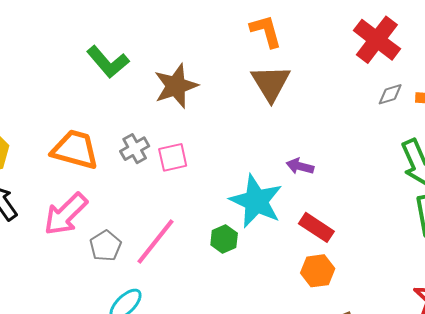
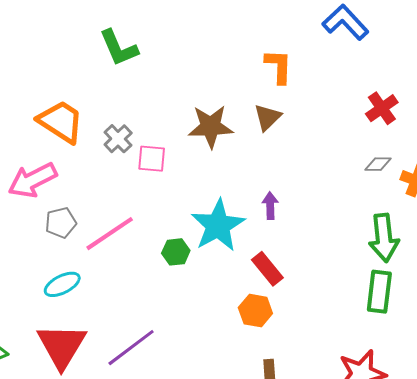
red cross: (377, 40) -> (382, 108), size x0.7
brown triangle: (271, 83) -> (267, 117), size x0.7
brown star: (176, 86) -> (211, 127), moved
gray cross: (135, 149) -> (118, 139), turned -32
purple arrow: (300, 166) -> (270, 206), turned 56

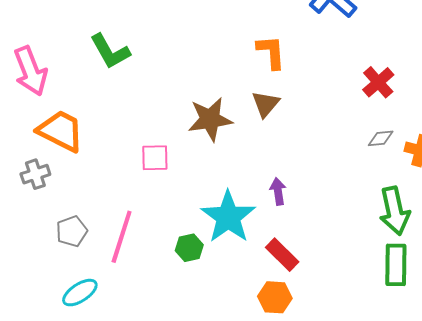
gray cross: (118, 139) -> (35, 174), moved, turned 32
pink arrow: (32, 180) -> (30, 71), moved, turned -78
pink line: (110, 234) -> (122, 237), turned -32

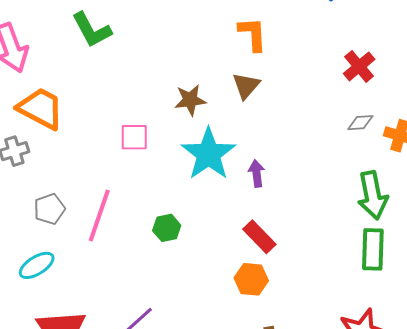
brown star: (210, 119) -> (190, 100), size x0.7
cyan star: (228, 217) -> (208, 154), moved
cyan ellipse: (80, 293) -> (37, 265), moved

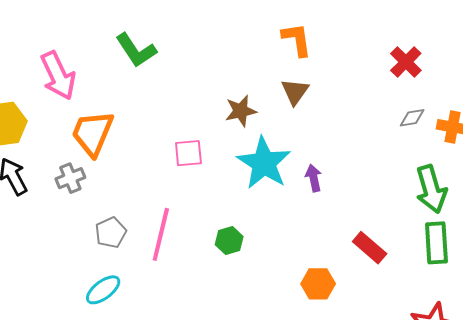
orange trapezoid: (41, 108) -> (93, 133), turned -90
red rectangle: (259, 237) -> (370, 248), moved

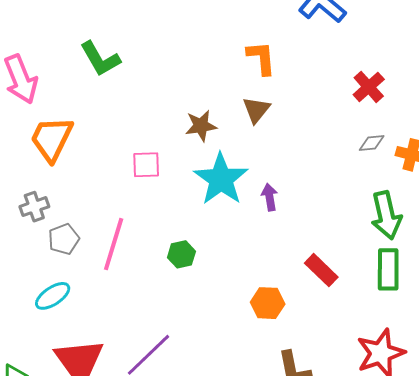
gray cross: (70, 178) -> (34, 207), moved

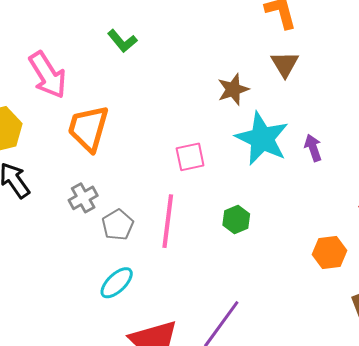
green L-shape: (100, 59) -> (122, 41), size x0.7
pink square: (146, 165) -> (190, 157), moved

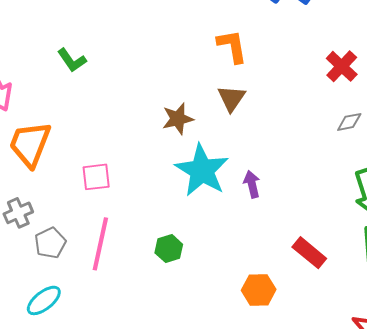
pink square: (190, 157) -> (96, 177), moved

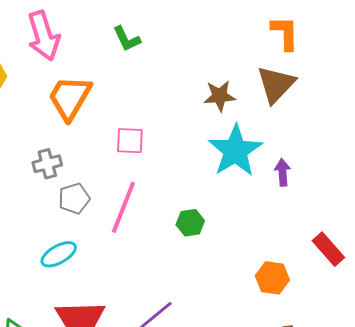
green L-shape: (72, 60) -> (127, 39), moved
brown triangle: (231, 98) -> (276, 84), size x1.4

